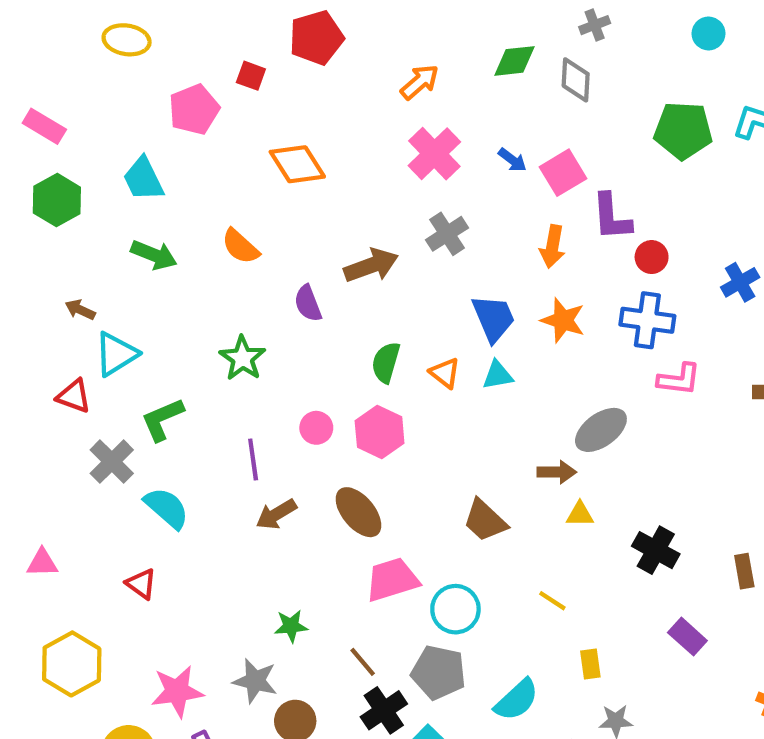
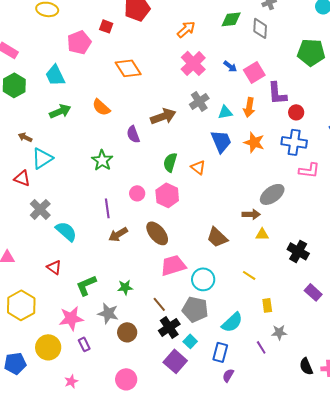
green arrow: (154, 255) -> (60, 111), turned -45
cyan triangle: (498, 375) -> (225, 112), moved
green L-shape: (162, 419) -> (86, 285), moved

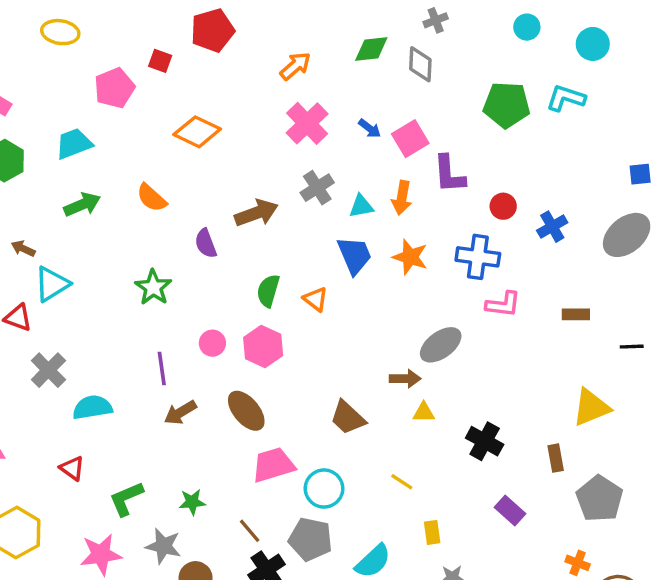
orange diamond: (128, 68) -> (197, 132), turned -32
cyan trapezoid: (55, 75) -> (74, 144), turned 95
red circle: (296, 112) -> (503, 206), moved
cyan semicircle: (66, 231) -> (92, 407), turned -50

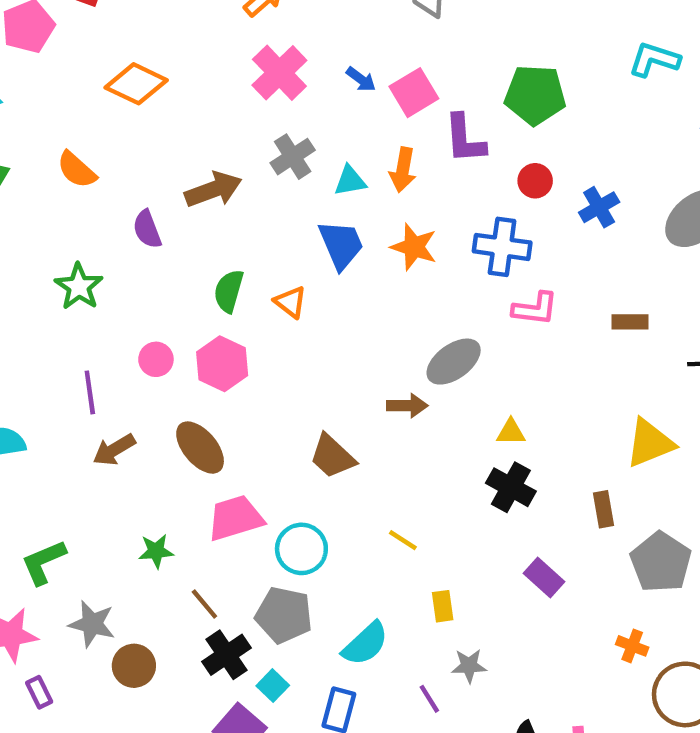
cyan L-shape: (566, 98) -> (654, 60), moved
green pentagon: (507, 105) -> (535, 95), moved
yellow triangle: (424, 412) -> (511, 432), moved
green star: (192, 502) -> (156, 551), moved

